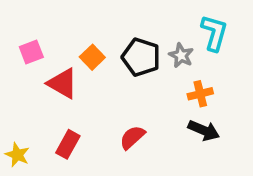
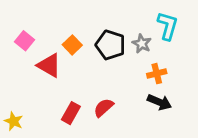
pink square: (31, 52) -> (25, 41), turned -30
red rectangle: (68, 144) -> (71, 113), moved

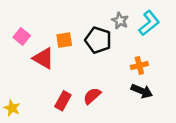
cyan L-shape: (168, 26) -> (149, 23), turned 35
gray star: (142, 44) -> (120, 21), moved
orange square: (72, 45) -> (64, 40), turned 35

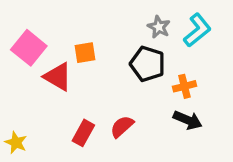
pink square: (22, 36) -> (29, 48), size x1.5
black pentagon: (98, 40) -> (148, 64), moved

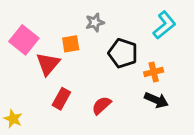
gray star: (159, 27) -> (95, 22), moved, turned 30
red triangle: (58, 77) -> (48, 64), turned 40
red rectangle: (83, 133) -> (61, 99), moved

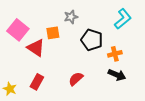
red triangle: (48, 64) -> (36, 48), turned -36
red rectangle: (61, 99) -> (37, 82), moved

